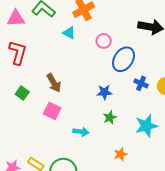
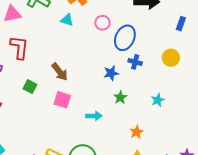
blue cross: (141, 83) -> (135, 62), moved
cyan star: (146, 126) -> (158, 100), size x0.6

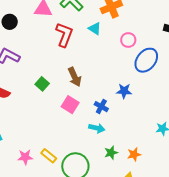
red L-shape: (19, 47) -> (64, 35), moved
blue cross: (135, 62) -> (101, 107), moved
green star: (120, 97) -> (111, 153), moved

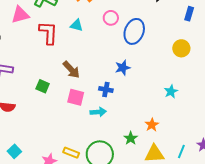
cyan triangle: (95, 28) -> (77, 25), moved
cyan arrow: (97, 128) -> (98, 112), moved
green star: (111, 153) -> (131, 138), moved

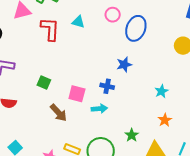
brown arrow: (71, 70) -> (59, 113), moved
cyan star: (171, 91) -> (161, 91), moved
orange star: (152, 125) -> (165, 120), moved

